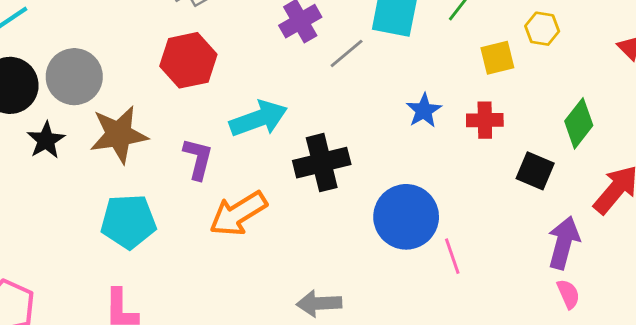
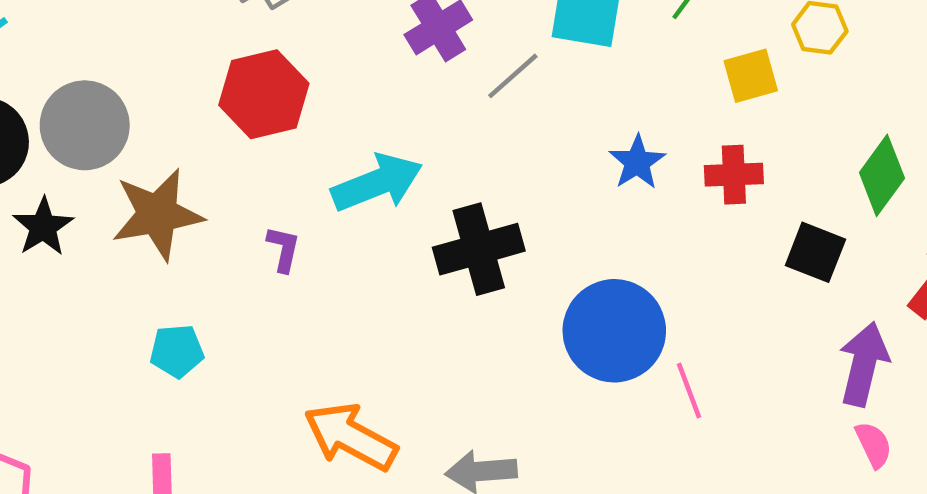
purple L-shape: (198, 159) -> (283, 249), size x0.7
orange arrow: (238, 214) -> (351, 437), moved, turned 62
cyan pentagon: (128, 221) -> (177, 351), size x0.6

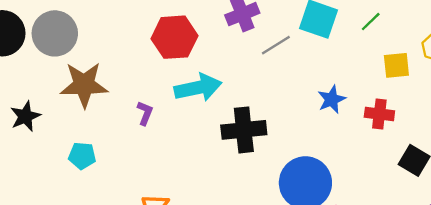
red hexagon: (264, 94) -> (174, 37), moved
black star: (43, 227) -> (25, 116), moved

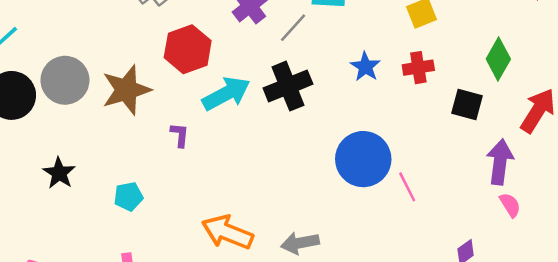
brown star: (84, 85) -> (126, 90), moved
black cross: (244, 130) -> (288, 86), moved

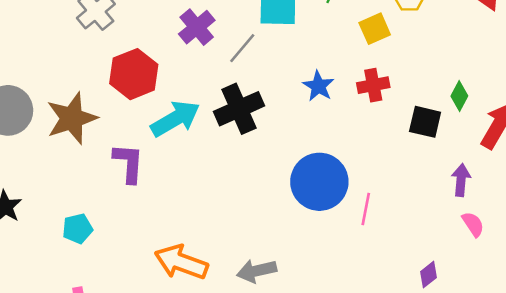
green diamond: (498, 59) -> (459, 96), moved, size x0.7
purple L-shape: (180, 135) -> (129, 163), size x1.6
purple arrow: (500, 162) -> (461, 180), size x0.7
pink line: (407, 187) -> (366, 209), turned 40

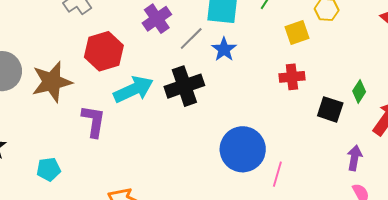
blue star: (318, 86) -> (224, 49), moved

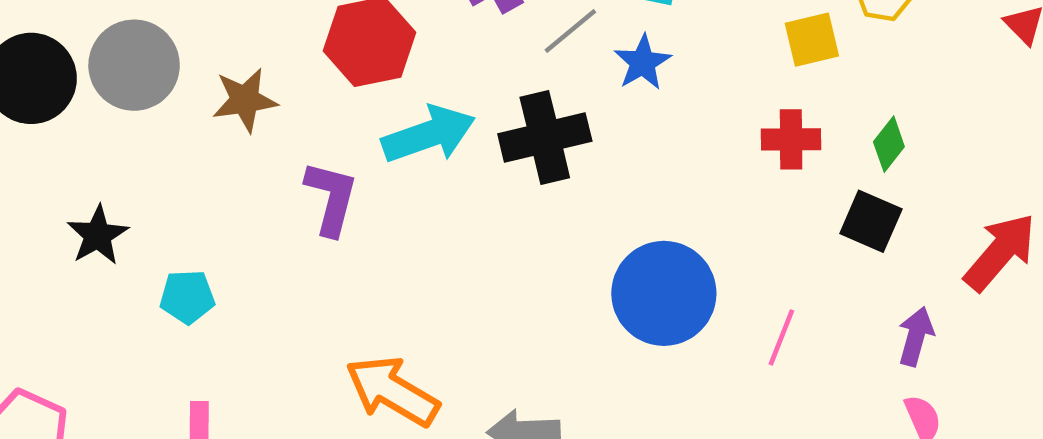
brown star: (52, 82) -> (245, 100), size x0.7
green diamond: (359, 91) -> (889, 144), moved
cyan pentagon: (49, 169) -> (187, 297), moved
pink line: (277, 174) -> (781, 337), moved

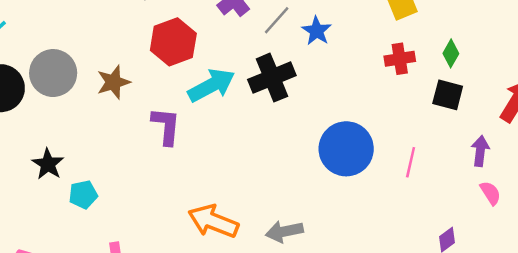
cyan pentagon: (187, 297) -> (83, 195), moved

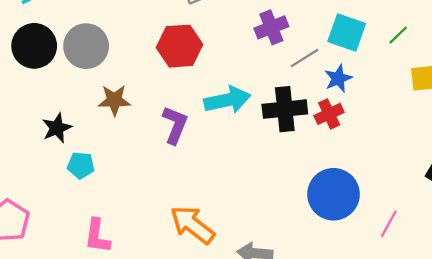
red hexagon: (173, 42) -> (180, 46), moved
red cross: (400, 59) -> (329, 114), moved, turned -32
brown star: (113, 82) -> (114, 100), moved

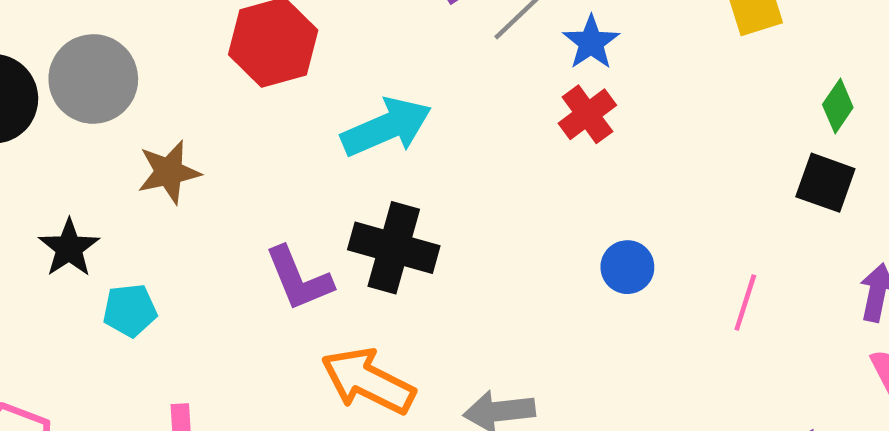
black cross: (285, 109) -> (394, 248), moved, turned 33
purple L-shape: (175, 125) -> (299, 279), moved, turned 147
blue circle: (334, 194) -> (627, 267), size x0.5

